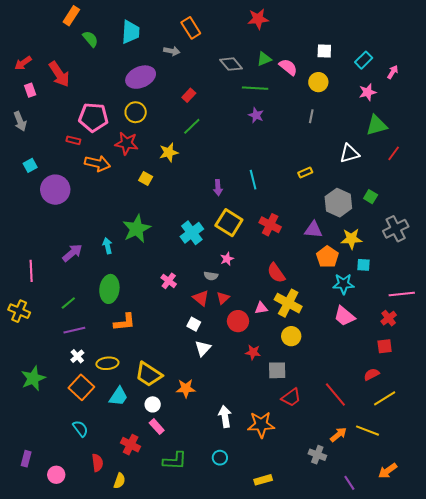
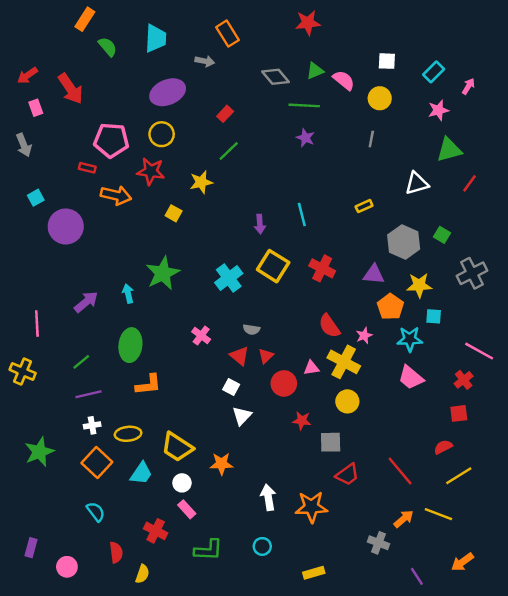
pink star: (227, 259) -> (364, 336), moved
pink line: (402, 294) -> (479, 351), turned 35
white cross: (77, 356) -> (92, 425), turned 32

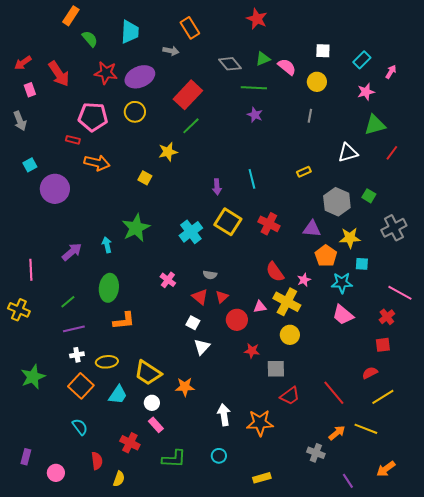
red star: (308, 23) -> (257, 19), turned 30
red rectangle: (225, 114) -> (188, 95), size x2.0
red star: (151, 171) -> (106, 73), moved

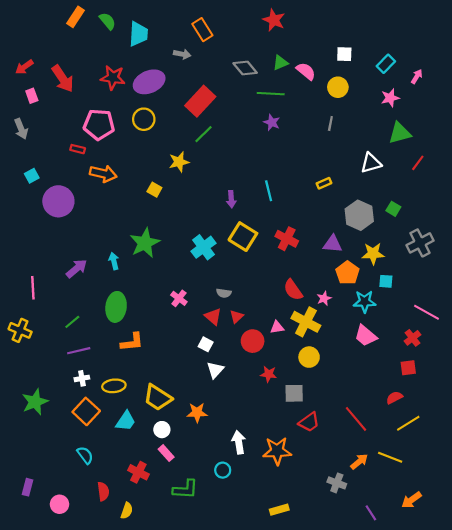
green semicircle: (90, 39) -> (107, 21), moved
cyan circle: (219, 456) -> (223, 470), moved

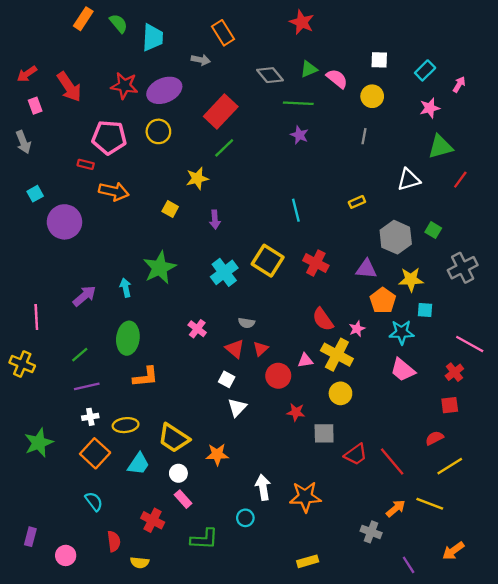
purple arrow: (231, 199) -> (215, 220), moved
red trapezoid: (309, 422) -> (356, 454), moved
yellow semicircle: (127, 511) -> (140, 562), turned 77

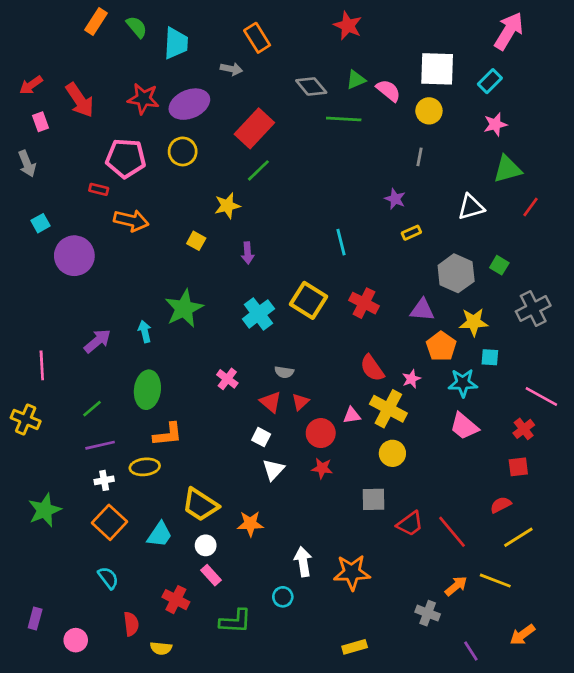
white square: (379, 60) -> (437, 69), size x1.8
pink arrow: (459, 84) -> (509, 31), moved, size x2.0
purple star: (299, 135) -> (395, 199), moved
red star: (296, 412) -> (322, 468), moved
yellow ellipse: (126, 425) -> (145, 467), moved

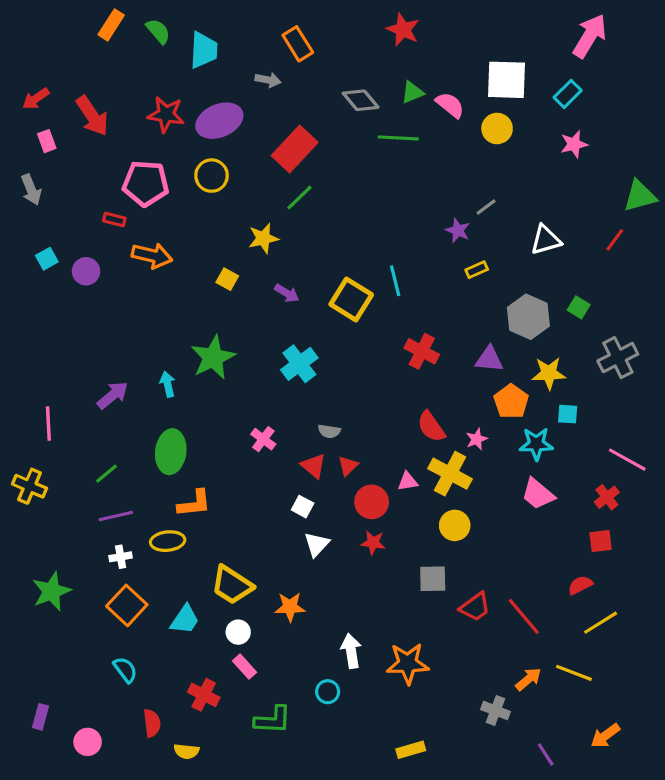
gray line: (420, 157) -> (486, 207), moved, turned 42
green triangle: (507, 169) -> (640, 196), moved
purple arrow: (248, 253) -> (287, 293), turned -55
purple circle: (74, 256) -> (86, 271), moved, size x0.6
yellow square: (309, 300) -> (351, 299), moved

